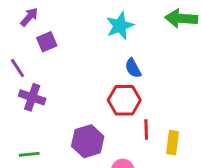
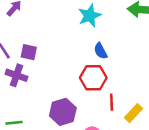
purple square: (47, 42) -> (29, 52), moved, turned 35
yellow rectangle: (172, 143) -> (133, 113), turned 36

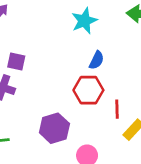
blue semicircle: (101, 51) -> (97, 60), turned -126
red line: (112, 102) -> (117, 109), moved

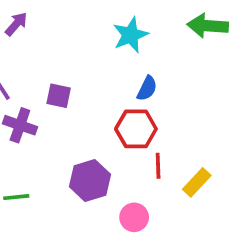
purple square: (16, 62) -> (59, 96), moved
red line: (117, 109) -> (158, 166), moved

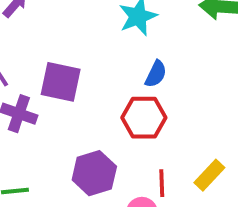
purple square: (59, 96) -> (61, 82), size x1.5
red line: (158, 166) -> (162, 183), moved

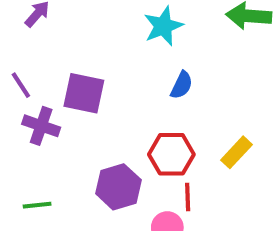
red hexagon: (144, 118) -> (171, 154), moved
yellow rectangle: (209, 175) -> (236, 152), moved

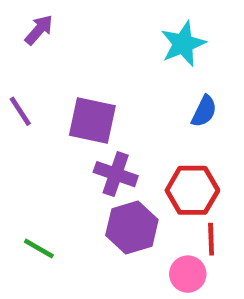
purple cross: (41, 126) -> (116, 174), moved
green line: (37, 205) -> (39, 248), turned 36

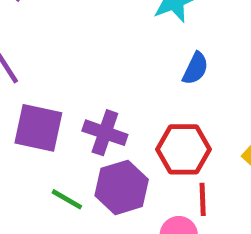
purple square: (92, 121) -> (38, 128), moved
green line: (39, 248) -> (67, 199), moved

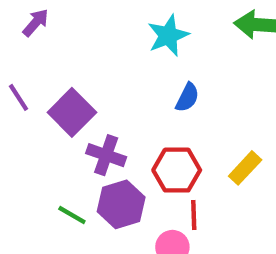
purple square: (38, 128) -> (72, 112), moved, turned 33

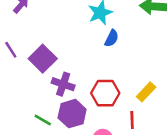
blue semicircle: (187, 97) -> (112, 38), moved
red line: (194, 215) -> (132, 120), moved

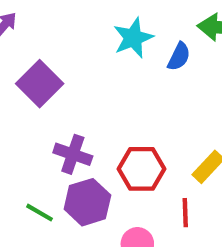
blue semicircle: (112, 38) -> (179, 57), moved
purple square: (43, 59) -> (40, 84), moved

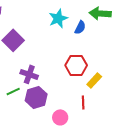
red hexagon: (141, 169) -> (76, 65), moved
green line: (40, 213) -> (13, 91), moved, turned -56

